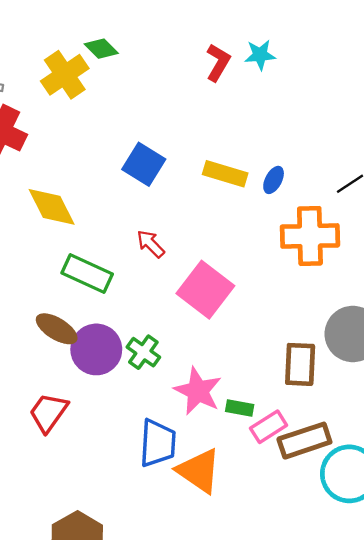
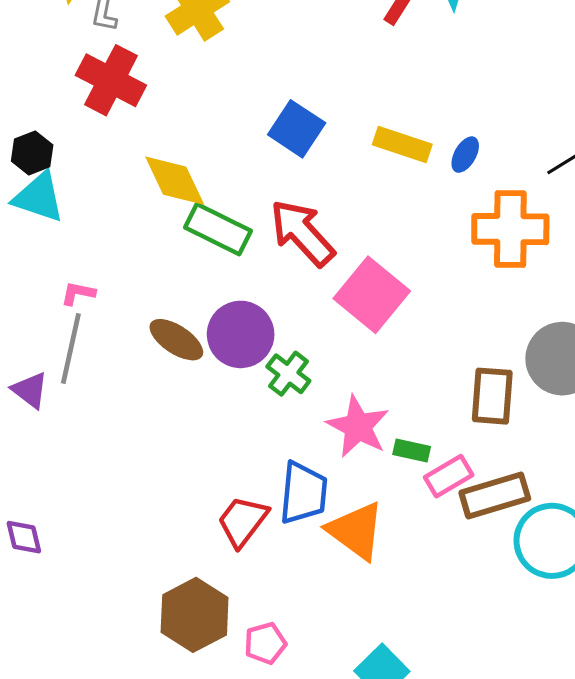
red arrow: (151, 244) -> (302, 233), size x1.8
green rectangle: (87, 273) -> (218, 229), moved
purple circle: (96, 349) -> (241, 334), moved
red trapezoid: (48, 413) -> (243, 521), moved

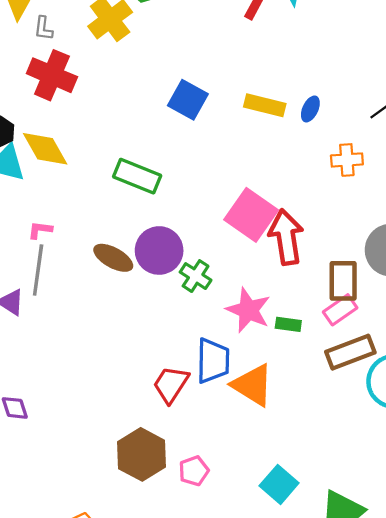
yellow diamond: (175, 181) -> (45, 149), moved
orange cross: (510, 229) -> (347, 160), size x0.6
red arrow: (302, 233) -> (286, 237), moved, turned 38
pink rectangle: (449, 476) -> (340, 310), moved

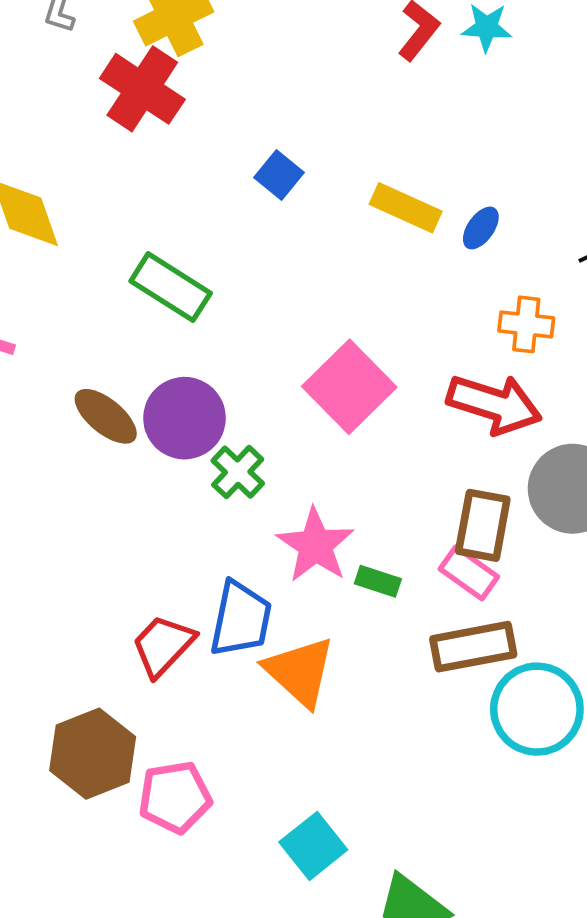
red cross: (52, 75) -> (142, 89), moved
blue square: (188, 100) -> (279, 175), size x0.7
red arrow: (286, 237) -> (494, 404), moved, turned 106
pink rectangle: (340, 310) -> (469, 573), turned 60
pink pentagon: (194, 471) -> (175, 797), size x1.4

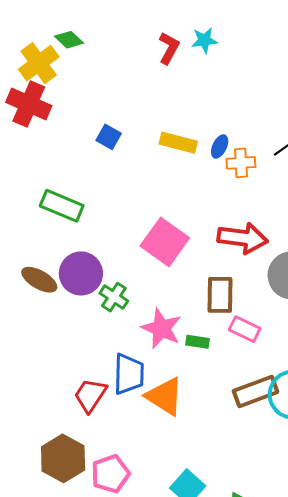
orange cross: (526, 324) -> (241, 163), moved
brown rectangle: (483, 525) -> (220, 295), moved
brown rectangle: (473, 647) -> (256, 391), moved

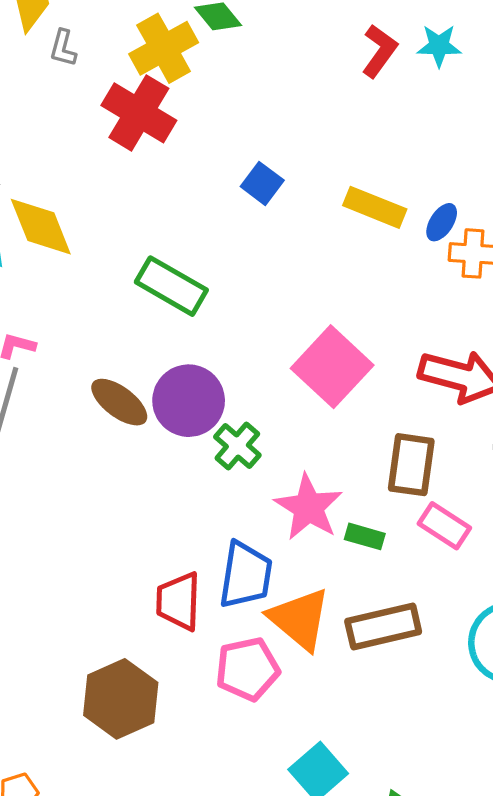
brown rectangle: (256, 391) -> (383, 626), moved
red trapezoid: (90, 395) -> (178, 601), turned -39
pink pentagon: (110, 474) -> (248, 669), moved

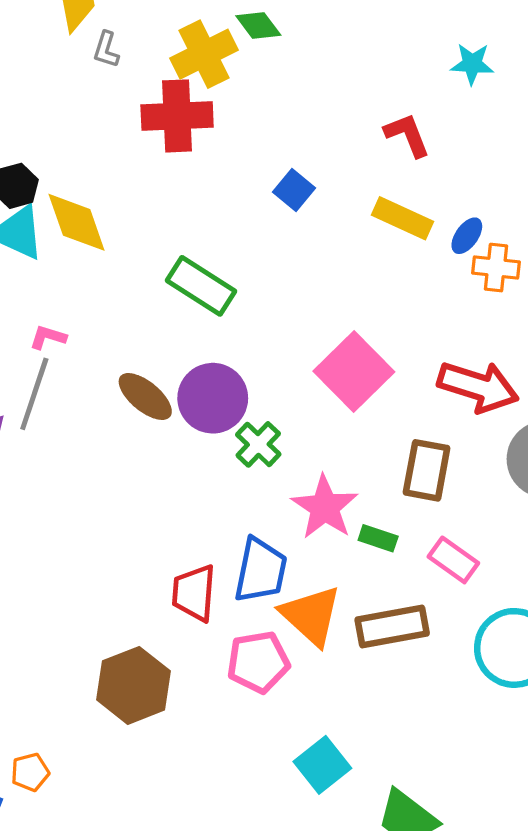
red L-shape: (379, 51) -> (407, 135), moved, turned -60
red cross: (139, 113) -> (177, 116), turned -36
pink rectangle: (444, 526) -> (453, 560), moved

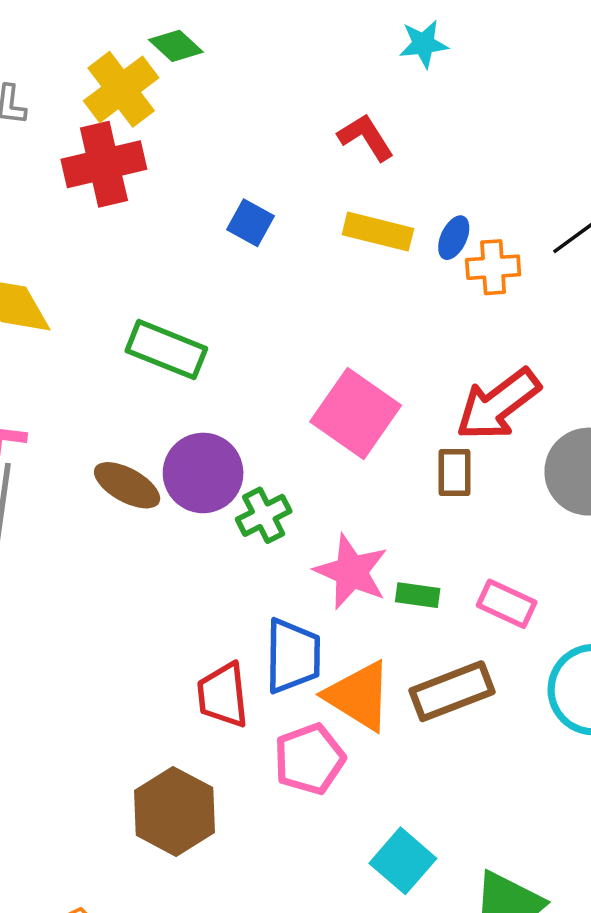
red arrow: (478, 387) -> (498, 404), turned 136
green cross: (258, 444) -> (264, 515), turned 30
brown rectangle: (427, 470) -> (454, 473), moved, size x0.7

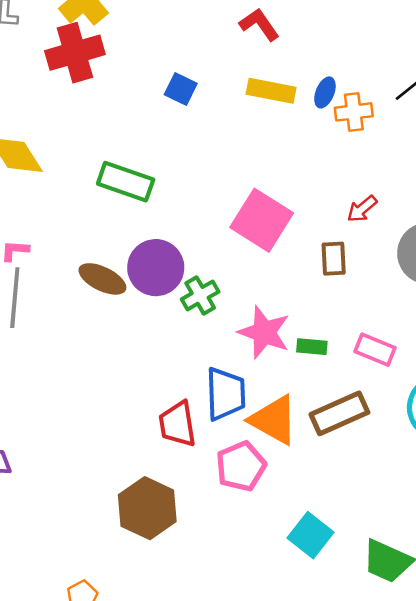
red arrow: (498, 404) -> (362, 209), size x0.5

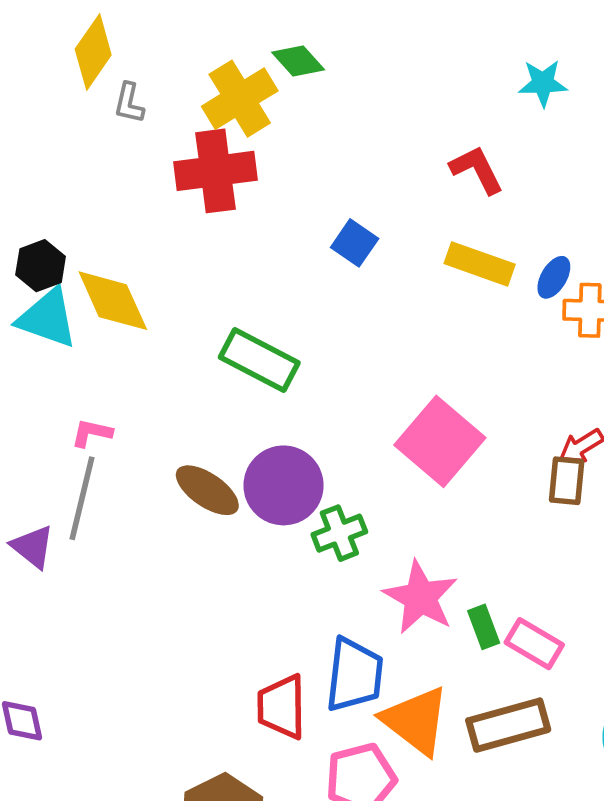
brown rectangle: (334, 259) -> (567, 481), moved
green rectangle: (312, 347) -> (484, 627), turned 56
pink rectangle: (375, 350) -> (534, 644), moved

